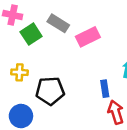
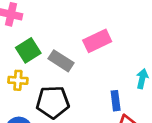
gray rectangle: (58, 23) -> (61, 61), moved
green square: (31, 34) -> (28, 50), moved

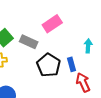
black pentagon: (53, 102) -> (49, 65), moved, turned -30

